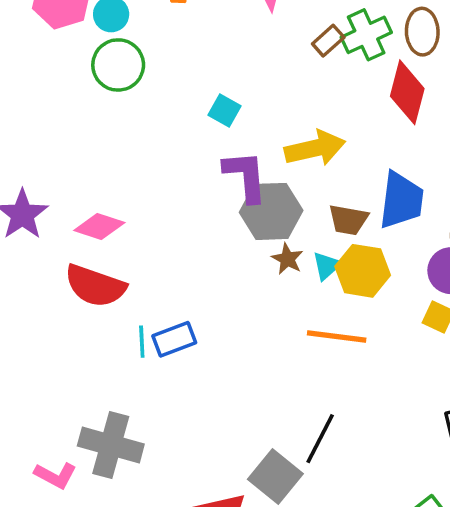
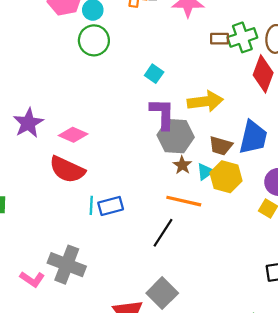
brown rectangle: (328, 41) -> (220, 39), turned 36
orange line: (337, 337) -> (184, 201), moved
black line: (320, 439) -> (163, 233), moved

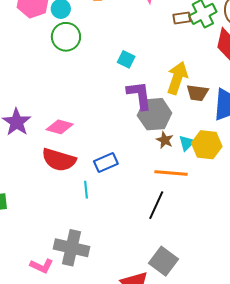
yellow arrow: (205, 101) -> (177, 78), turned -56
brown trapezoid: (221, 146) -> (197, 93), moved
blue rectangle: (111, 206) -> (106, 162), moved

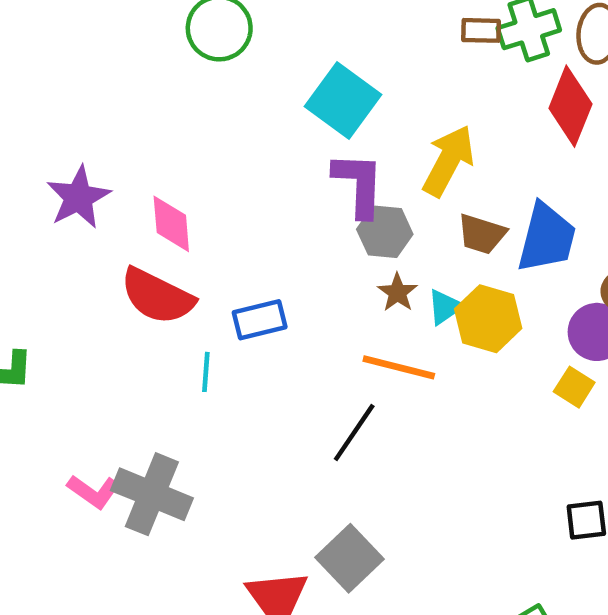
cyan square: (126, 59) -> (343, 100), size x1.8
brown trapezoid: (197, 93) -> (482, 234), moved
gray hexagon: (155, 114) -> (385, 232), size x0.7
pink diamond: (60, 127) -> (171, 224), turned 60
pink L-shape: (42, 266) -> (94, 491), moved

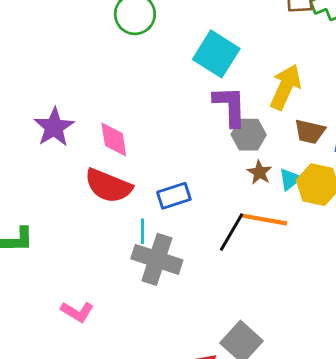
black line: (354, 432) -> (231, 232), moved
gray cross: (152, 494) -> (157, 259), moved

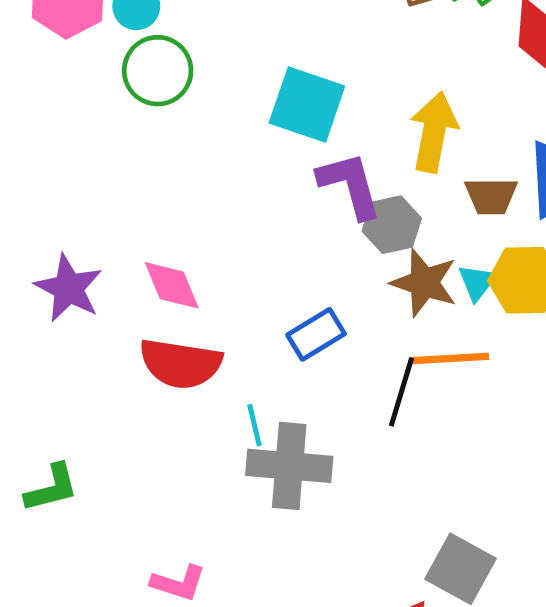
brown star: (259, 172) -> (424, 283), size x1.6
blue rectangle: (174, 196) -> (316, 334), moved

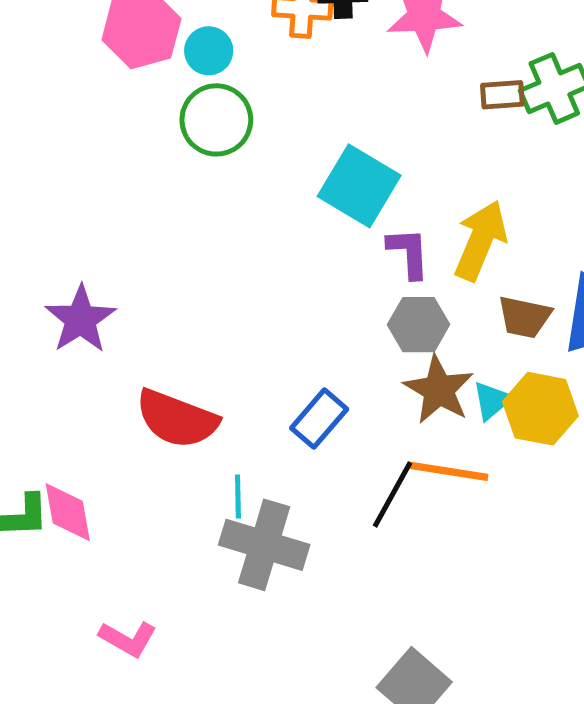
purple L-shape: (350, 185) -> (409, 253), moved, size x0.7
pink diamond: (172, 285) -> (68, 512), moved
blue rectangle: (316, 334) -> (319, 419), turned -30

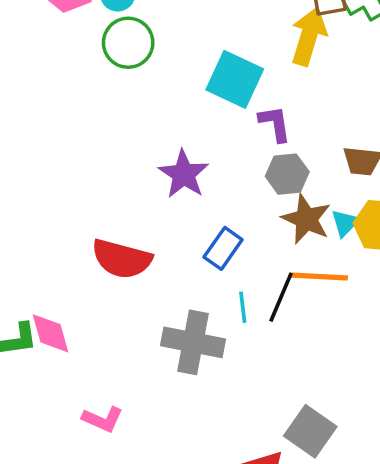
yellow arrow: (480, 240) -> (309, 36), moved
purple star: (81, 319) -> (184, 174), moved
cyan line: (238, 496) -> (243, 307), moved

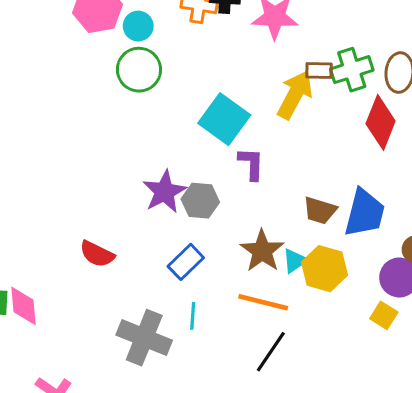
gray hexagon: (287, 174) -> (200, 201), moved
red semicircle: (122, 259) -> (97, 254), size x0.7
black line: (281, 297) -> (271, 352), moved

